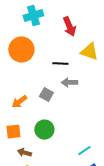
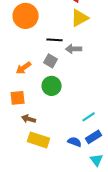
yellow triangle: (89, 52) -> (80, 18), moved, turned -48
black line: (60, 64) -> (55, 40), moved
green circle: (44, 130) -> (52, 86), moved

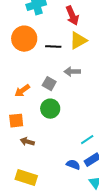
black line: (55, 40) -> (53, 47), moved
yellow rectangle: (39, 140) -> (26, 178), moved

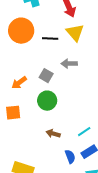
yellow triangle: (78, 41) -> (75, 33), turned -42
brown arrow: (27, 142) -> (53, 134), moved
blue semicircle: (73, 165) -> (70, 157), turned 48

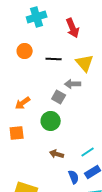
orange circle: (21, 31) -> (25, 51), size x0.6
yellow triangle: (75, 33) -> (85, 63), moved
gray square: (46, 76) -> (59, 97), moved

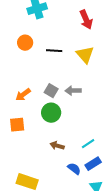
red arrow: (73, 28) -> (86, 20), moved
gray arrow: (73, 84) -> (73, 91), moved
gray square: (59, 97) -> (51, 91), moved
blue semicircle: (74, 177) -> (74, 169), turned -32

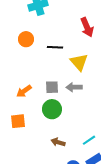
red arrow: (86, 20) -> (87, 27), moved
yellow triangle: (85, 55) -> (79, 62), moved
gray square: (51, 91) -> (52, 87), turned -32

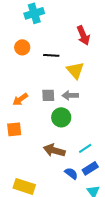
green circle: (52, 109) -> (61, 117), moved
brown arrow: (58, 142) -> (54, 150), size x1.5

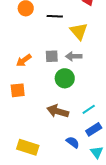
blue semicircle: (71, 173) -> (73, 142), moved

